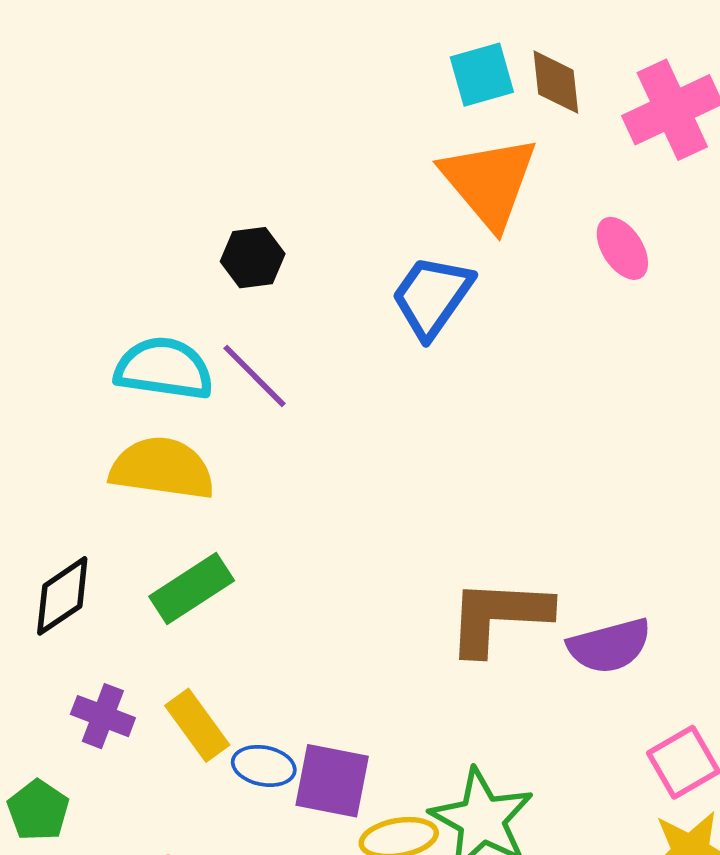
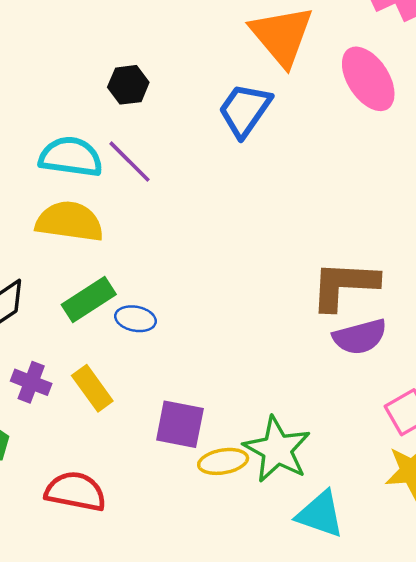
pink ellipse: (622, 248) -> (368, 79), size x1.6
brown L-shape: (499, 616) -> (344, 285), moved
blue ellipse: (264, 766) -> (136, 319), moved

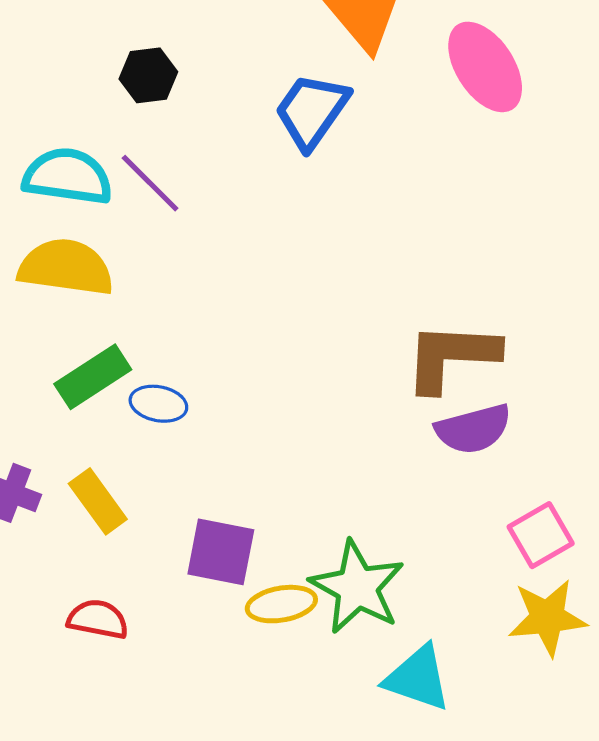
red semicircle: (76, 491) -> (98, 619), moved, size x0.7

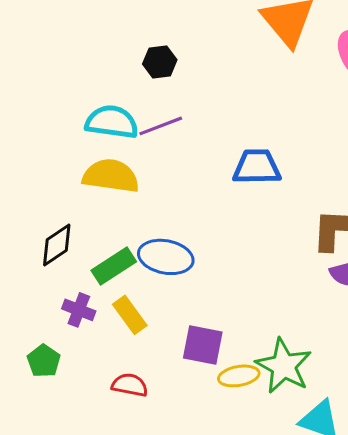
blue trapezoid: (312, 111) -> (257, 167), moved, turned 54
purple line: (150, 183) -> (161, 126), turned -66
green rectangle: (93, 377) -> (114, 266), moved
blue ellipse: (158, 404) -> (166, 257), size x1.6

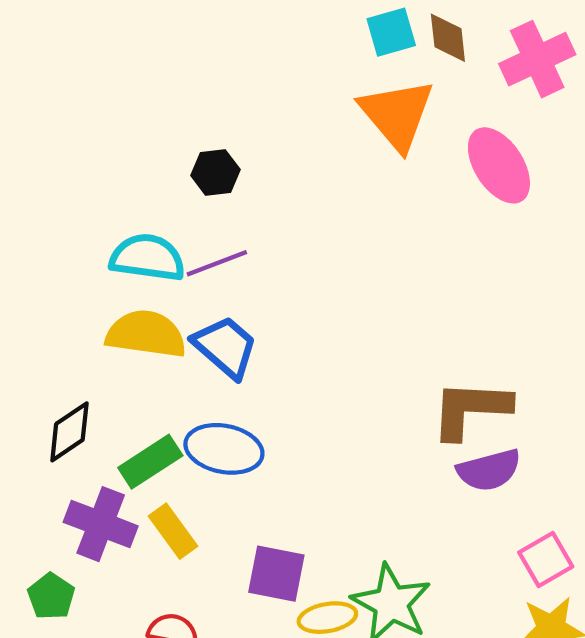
blue trapezoid: (257, 167) -> (225, 347), moved, turned 42
purple cross: (79, 310) -> (101, 524), size x1.5

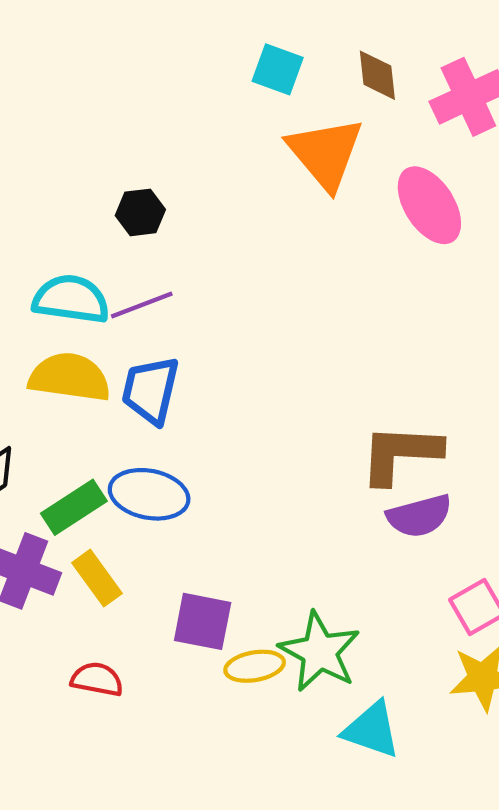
cyan square: (391, 32) -> (278, 69), moved, turned 36
blue trapezoid: (225, 347) -> (150, 390), turned -118

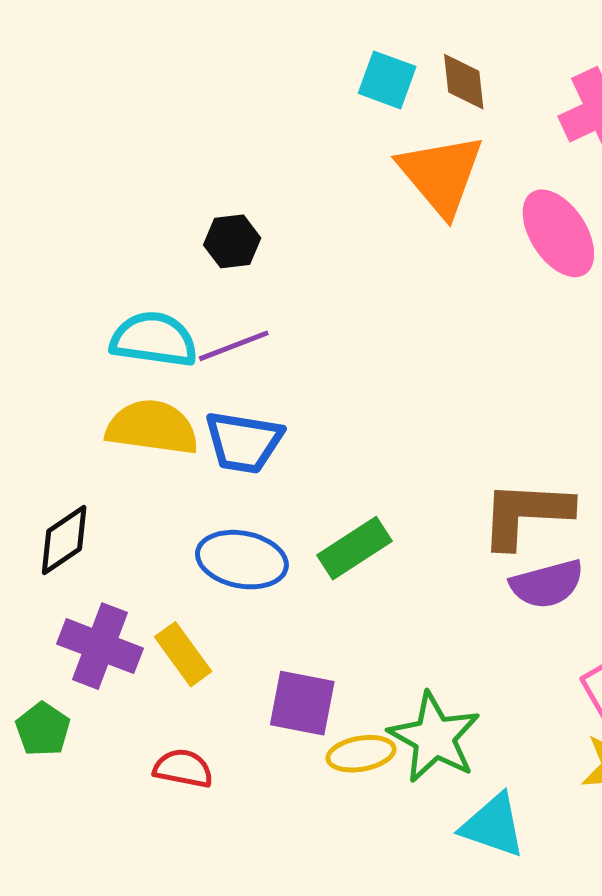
brown diamond: (377, 75) -> (464, 82), moved
blue trapezoid: (150, 390) -> (244, 442), turned -94
green rectangle: (74, 507) -> (354, 548), moved

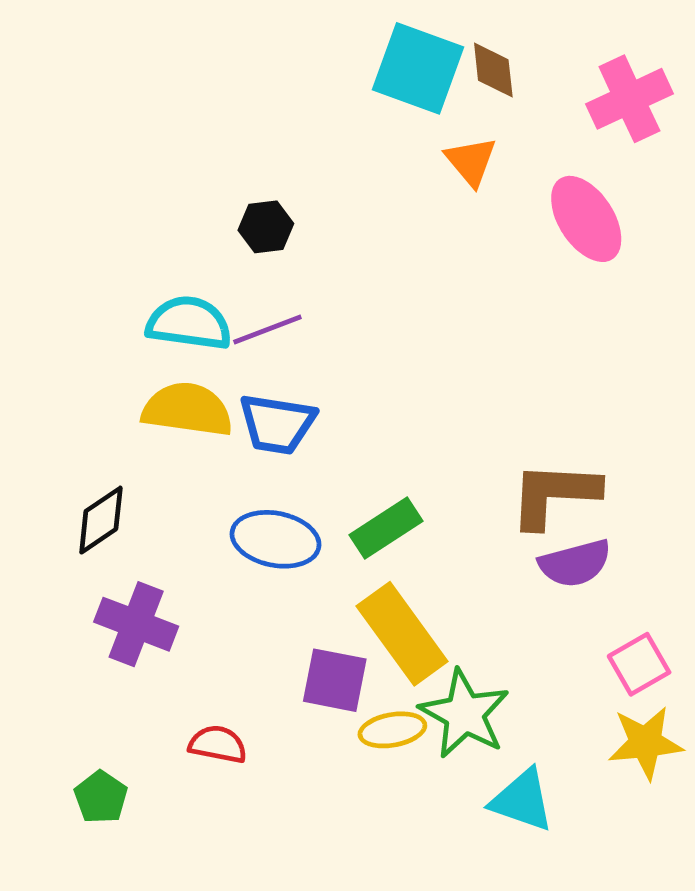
cyan square: (387, 80) -> (418, 68), size x1.6
orange triangle: (441, 175) -> (471, 161), size x0.6
yellow rectangle: (183, 654) -> (402, 634), moved, size x1.6
green pentagon: (43, 729) -> (101, 797), moved

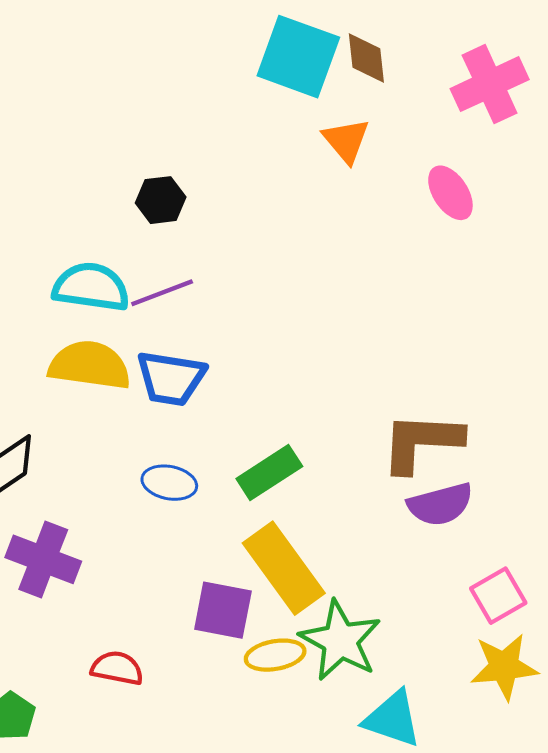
pink ellipse: (586, 219) -> (450, 193), size x0.7
blue ellipse: (275, 539) -> (169, 483), size x0.7

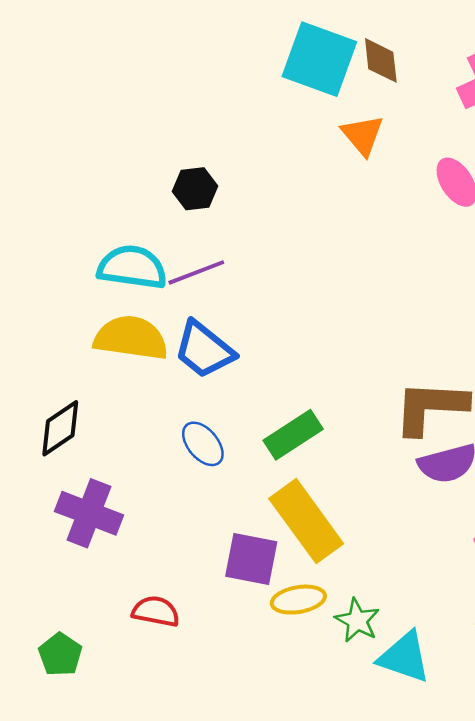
blue trapezoid: (171, 378) -> (204, 350), turned 30
blue ellipse: (169, 483) -> (203, 444), turned 39
green star: (340, 641) -> (357, 621), moved, size x0.6

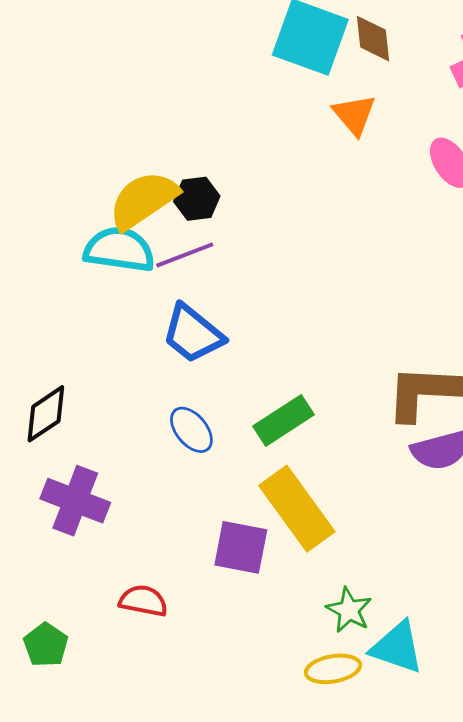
black hexagon: (195, 189) -> (197, 199), moved
yellow semicircle: (131, 338) -> (143, 200), moved, turned -42
yellow ellipse: (298, 600) -> (333, 669), moved

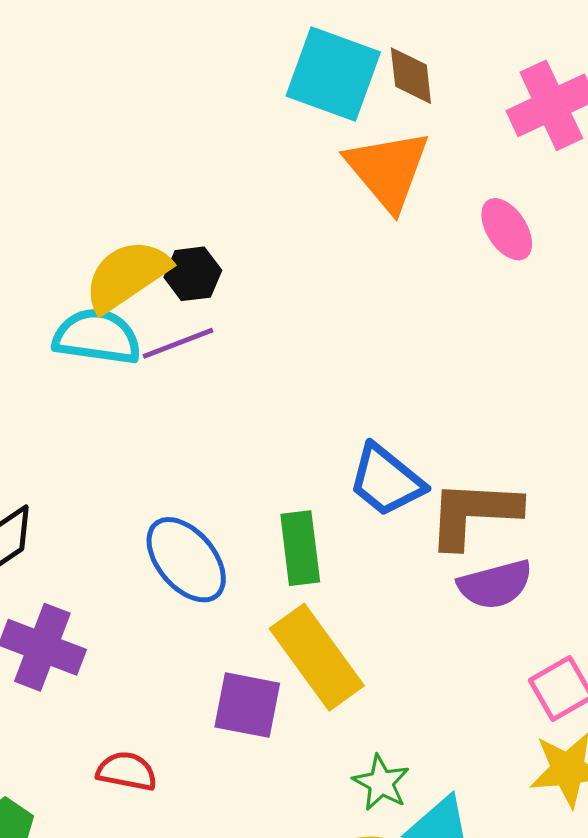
orange triangle: (354, 115) -> (388, 170), size x1.6
blue trapezoid: (193, 334) -> (386, 480), moved
green rectangle: (284, 420) -> (300, 548), turned -64
blue ellipse: (191, 430) -> (186, 560), size x1.5

